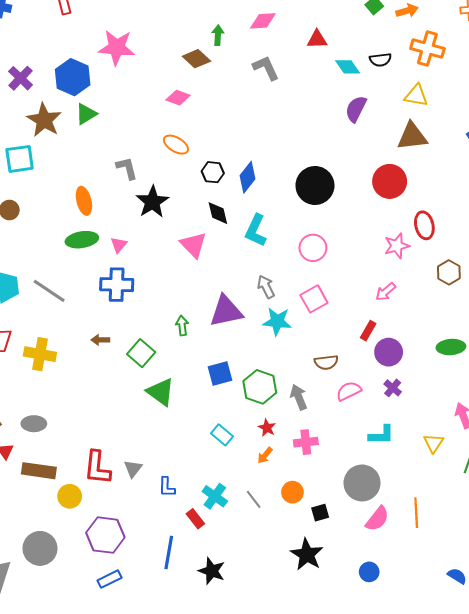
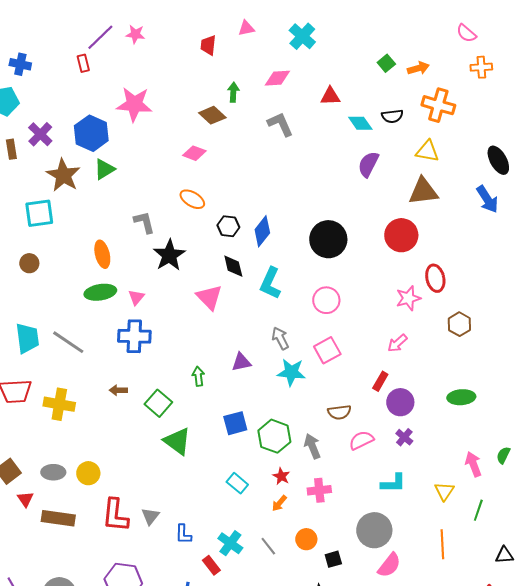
purple triangle: (226, 311) -> (241, 362), size x0.6
yellow circle: (70, 496) -> (88, 473), moved
orange line: (416, 513) -> (442, 544), moved

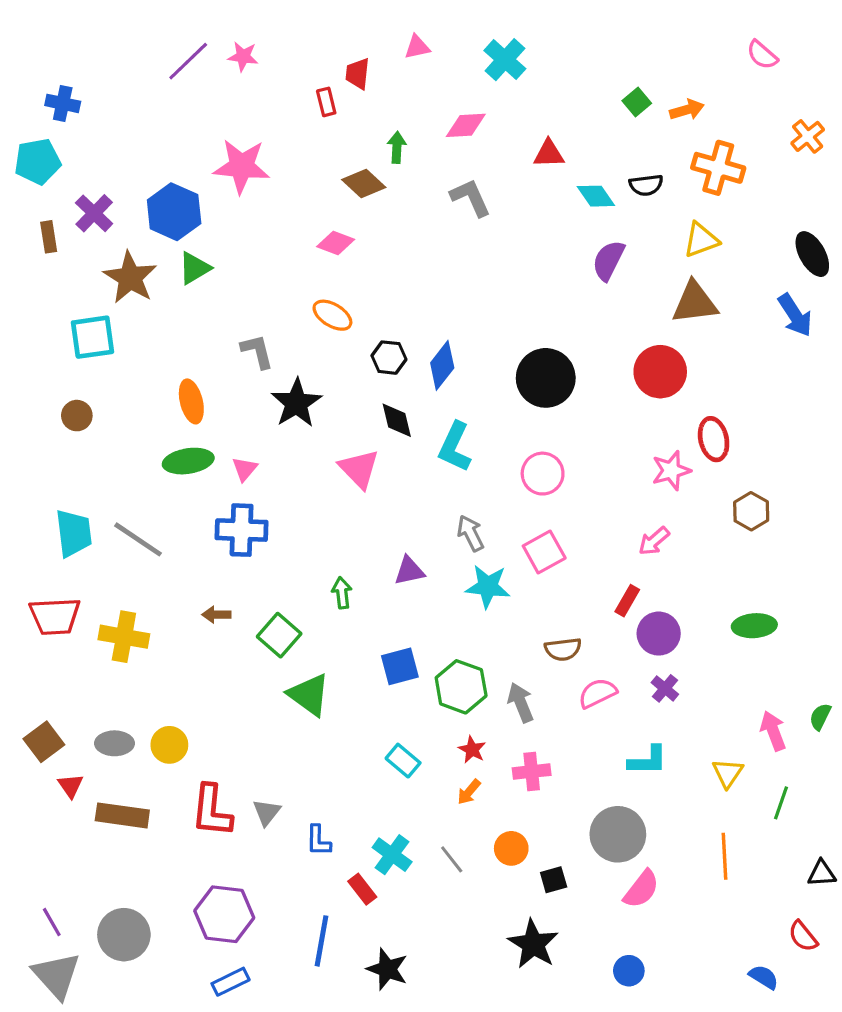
red rectangle: (83, 63) -> (326, 102), moved
orange cross: (481, 67) -> (808, 136), moved, turned -35
yellow triangle: (427, 151) -> (701, 240), turned -30

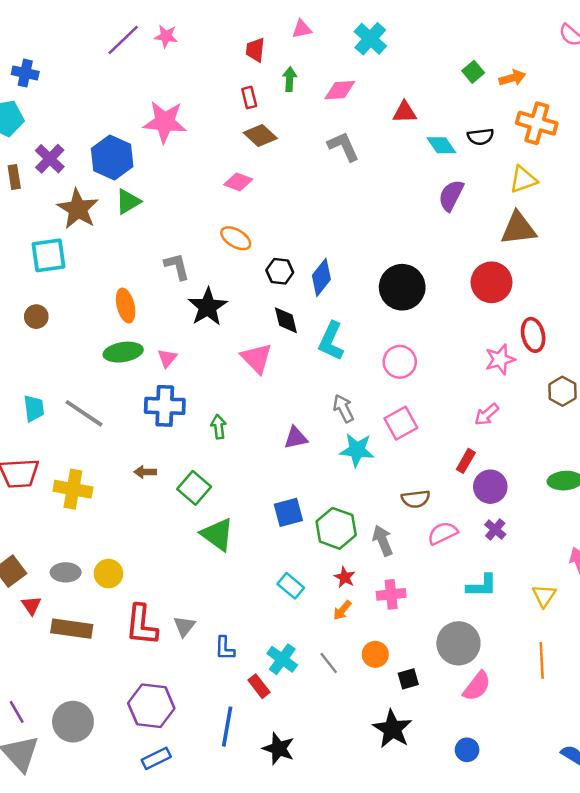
red rectangle: (326, 102) -> (249, 98), moved
green arrow: (397, 147) -> (290, 79), moved
cyan trapezoid: (74, 533) -> (34, 408), size x0.7
green arrow: (342, 593) -> (219, 427), moved

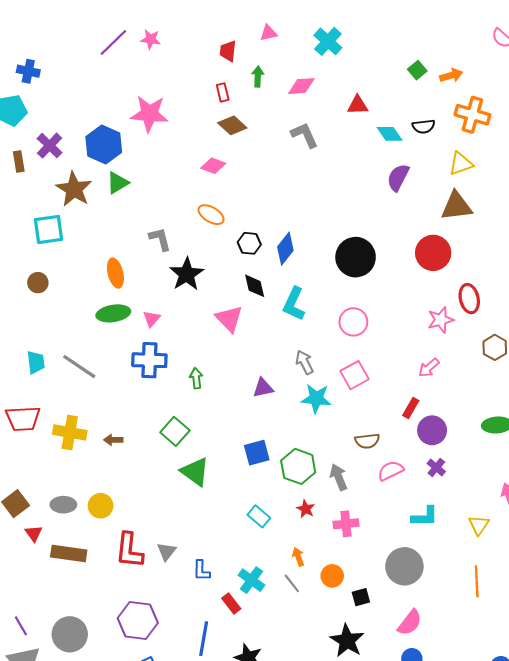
brown arrow: (145, 472) -> (113, 440), moved
orange arrow: (342, 610) -> (298, 557), moved, turned 120
pink semicircle: (477, 686) -> (410, 623), moved

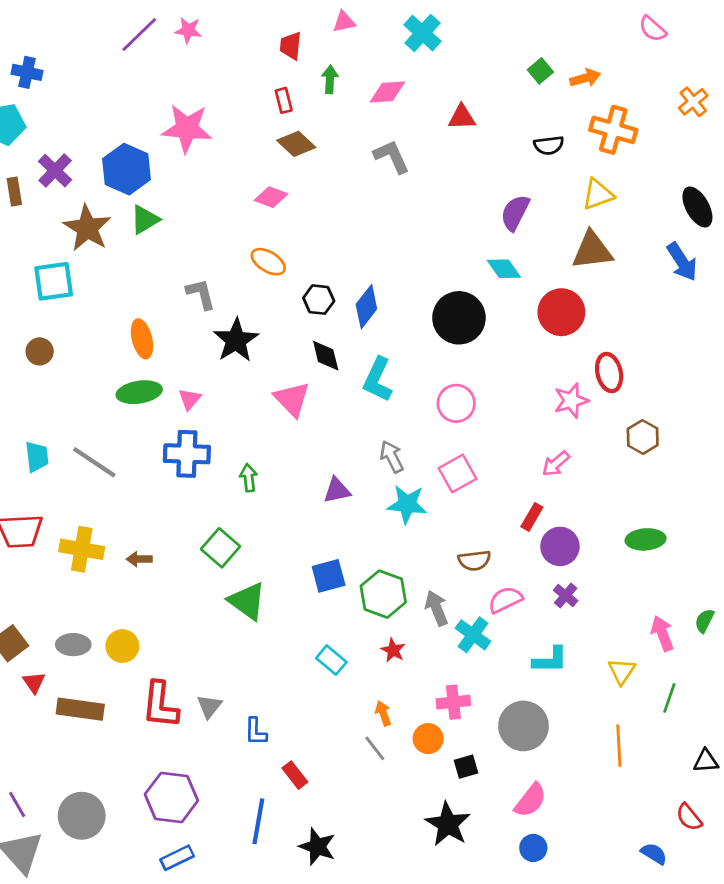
cyan diamond: (390, 134) -> (504, 269), moved
pink cross: (346, 524) -> (453, 702), moved
cyan cross: (251, 580) -> (473, 635), moved

